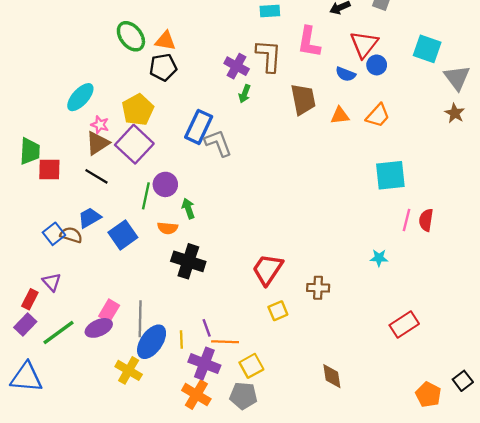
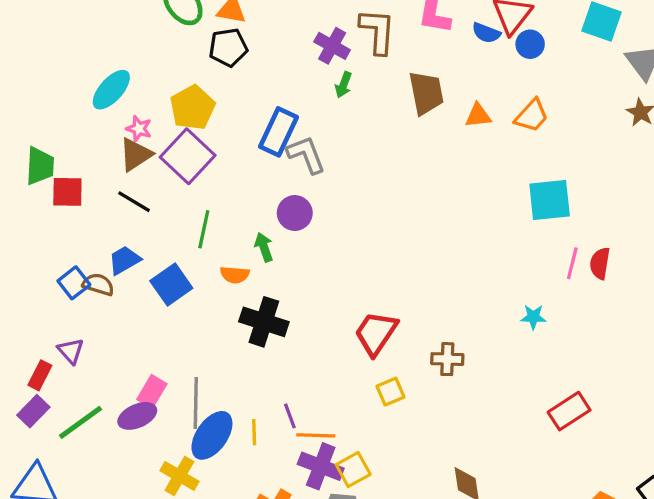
blue semicircle: (346, 74) -> (486, 33), moved
purple circle: (165, 184) -> (295, 213), moved
purple cross: (204, 364) -> (321, 466), moved

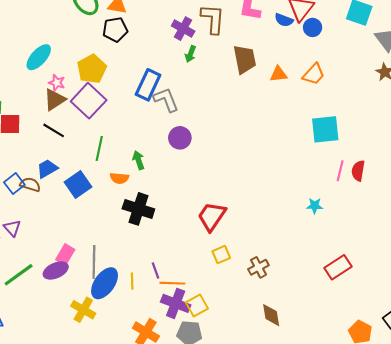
purple circle: (295, 213) -> (180, 138), moved
brown cross: (447, 359) -> (258, 267), moved, turned -30

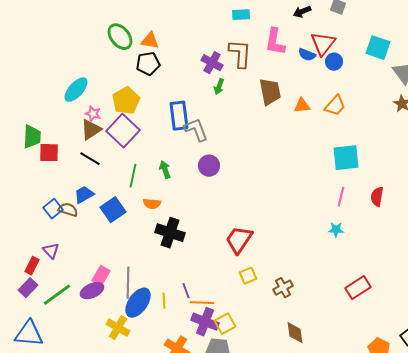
blue rectangle: (148, 85) -> (179, 116), turned -32
green arrow: (138, 160) -> (165, 170), moved
pink line: (340, 171) -> (341, 197), moved

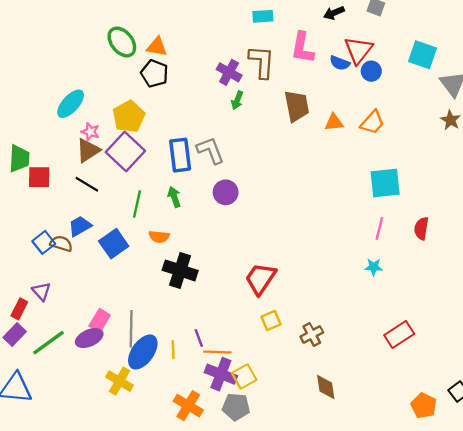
black pentagon: (148, 64) -> (154, 73), turned 30
blue rectangle: (179, 116) -> (180, 155), moved

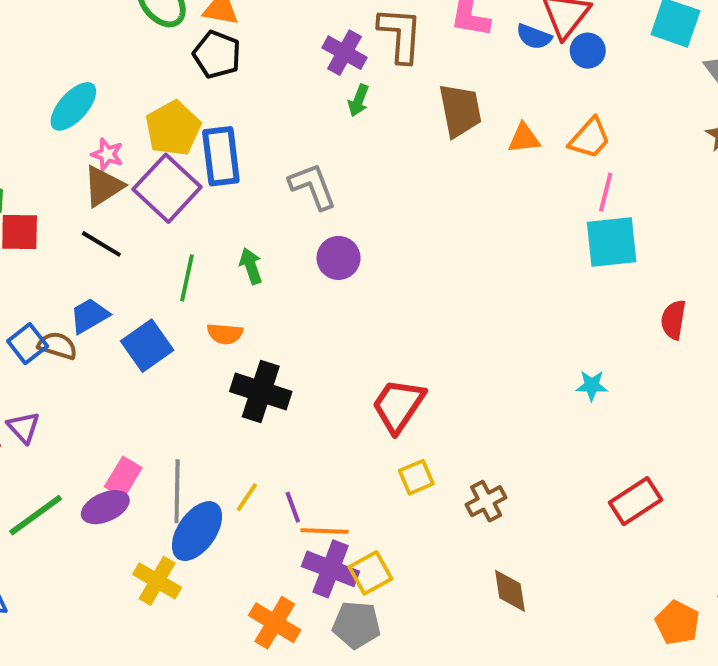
blue rectangle: (180, 155) -> (221, 156), moved
pink line: (379, 228) -> (606, 192), moved
yellow line: (173, 350) -> (247, 497), moved, turned 36

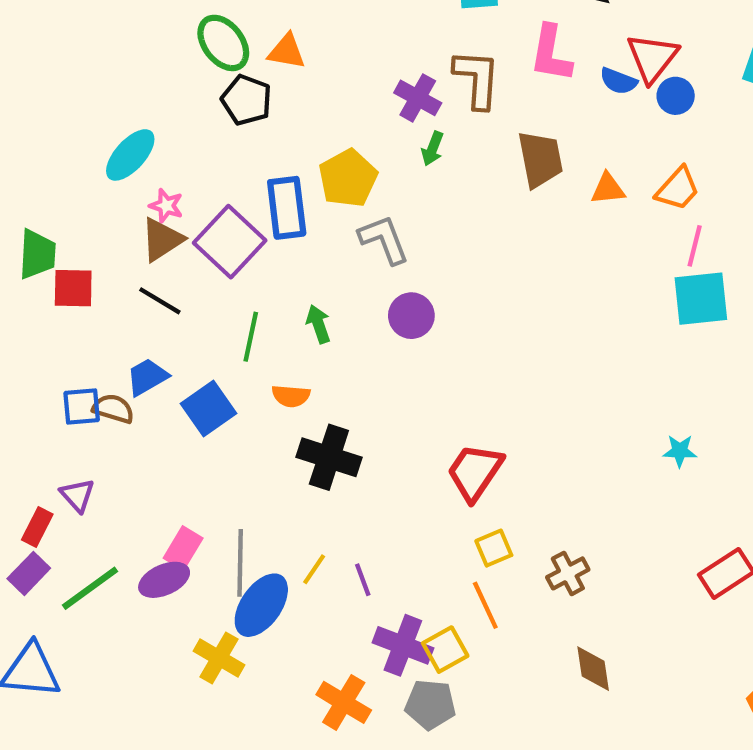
black pentagon: (217, 55) -> (247, 100), moved
yellow pentagon: (173, 128) -> (348, 178), moved
blue square: (28, 344) -> (82, 406), turned 33
orange line: (325, 531) -> (485, 605), moved, turned 63

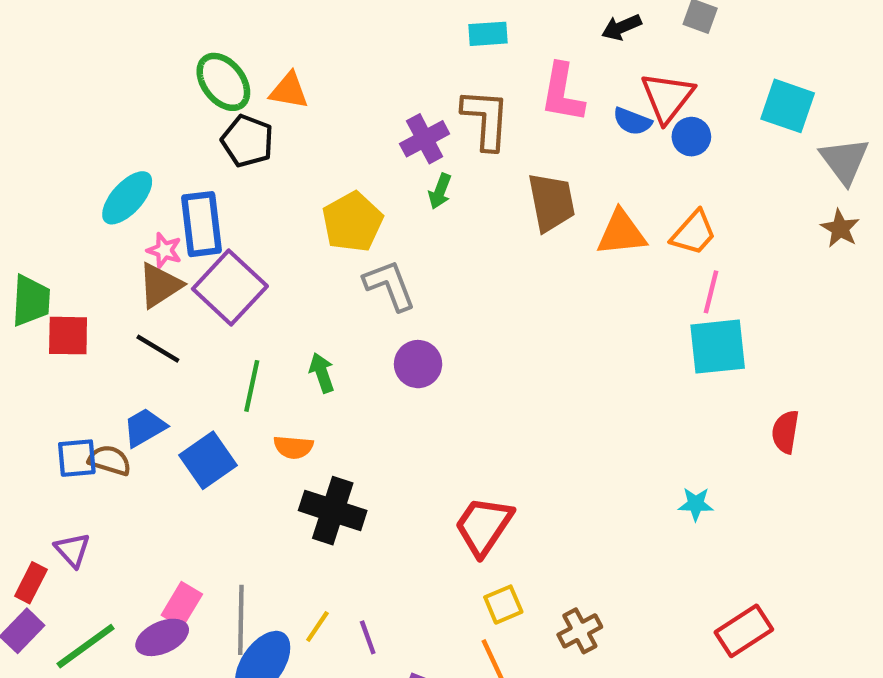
purple cross: (418, 98) -> (425, 139), turned 33
orange triangle: (608, 189) -> (621, 233), size x1.4
blue rectangle: (287, 208) -> (201, 224), moved

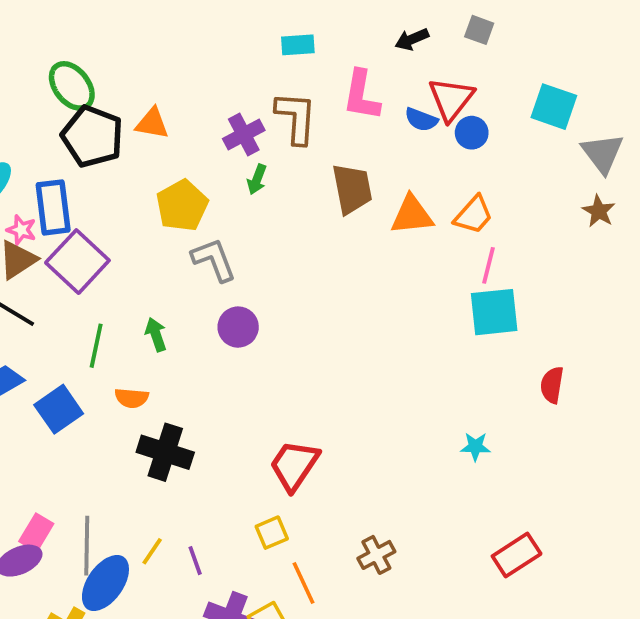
orange triangle: (289, 91) -> (152, 123), moved
black pentagon: (247, 141) -> (92, 136), size x1.4
yellow square: (503, 605) -> (272, 533), moved

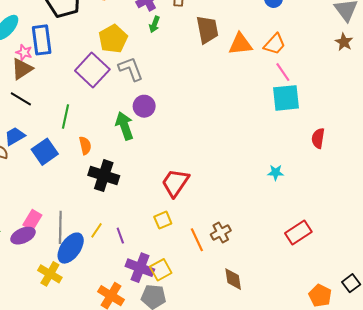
purple square: (77, 262) -> (92, 70), moved
pink line: (488, 265) -> (283, 72), turned -48
green arrow: (156, 334) -> (124, 126), moved, size x1.5
orange semicircle: (132, 398) -> (85, 146), turned -108
orange line: (304, 583) -> (197, 240), moved

